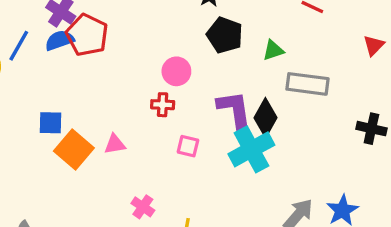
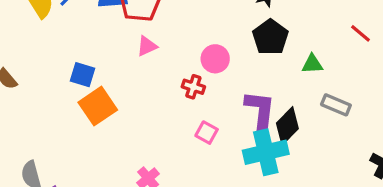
gray rectangle: (308, 84) -> (336, 105), size x0.7
pink triangle: (115, 144) -> (147, 46), moved, turned -30

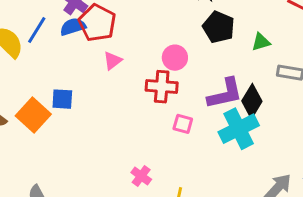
red cross: (193, 87) -> (162, 87), size x1.5
orange square: (98, 106) -> (33, 115), moved
purple L-shape: (260, 111) -> (225, 94), turned 84

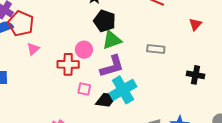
green triangle: (261, 42) -> (112, 40), moved, size x1.5
pink circle: (175, 58) -> (84, 50), moved
black diamond: (252, 101) -> (106, 100), moved, turned 70

